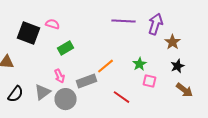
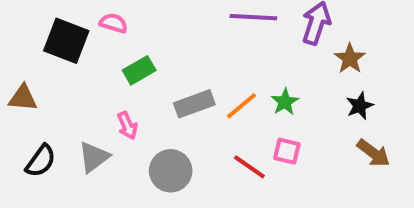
orange line: (106, 66) -> (242, 106), moved
gray rectangle: (86, 81) -> (194, 104), moved
pink square: (150, 81) -> (287, 151), moved
gray circle: (66, 99) -> (171, 171), moved

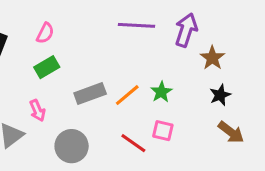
pink semicircle: (114, 23) -> (45, 33), moved, turned 100

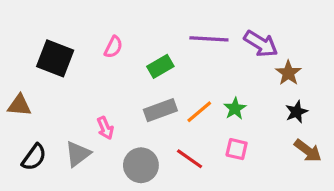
purple arrow: (186, 30) -> (261, 44), turned 104
green rectangle: (47, 67) -> (160, 66), moved
red line: (133, 143) -> (190, 159), moved

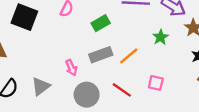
green star: (235, 109) -> (161, 37), moved
pink arrow: (105, 128) -> (71, 68), moved

